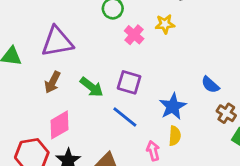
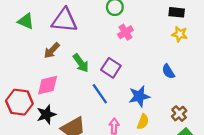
yellow star: (165, 24) -> (180, 34), moved
blue semicircle: (210, 85) -> (168, 71), moved
yellow semicircle: (175, 136) -> (143, 122), moved

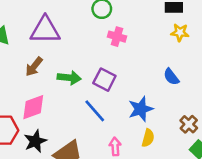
pink cross: (125, 32) -> (117, 37), turned -35
green arrow: (81, 63) -> (69, 78), turned -42

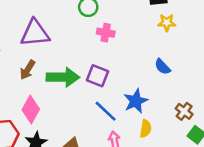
green arrow: (69, 78) -> (63, 77), size x1.4
pink diamond: (33, 107) -> (31, 109), turned -36
blue line: (95, 111) -> (106, 111), moved

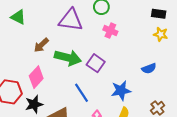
purple triangle: (35, 33) -> (71, 20), moved
blue semicircle: (163, 67) -> (149, 68), turned -80
blue line: (106, 111) -> (81, 93), moved

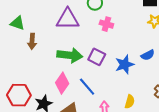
brown arrow: (41, 45) -> (32, 41), moved, turned -35
pink diamond: (36, 77) -> (62, 83), moved
blue star: (121, 91) -> (125, 64), moved

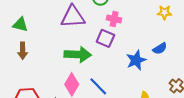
brown arrow: (32, 41) -> (23, 51), moved
purple square: (97, 57) -> (105, 38), moved

